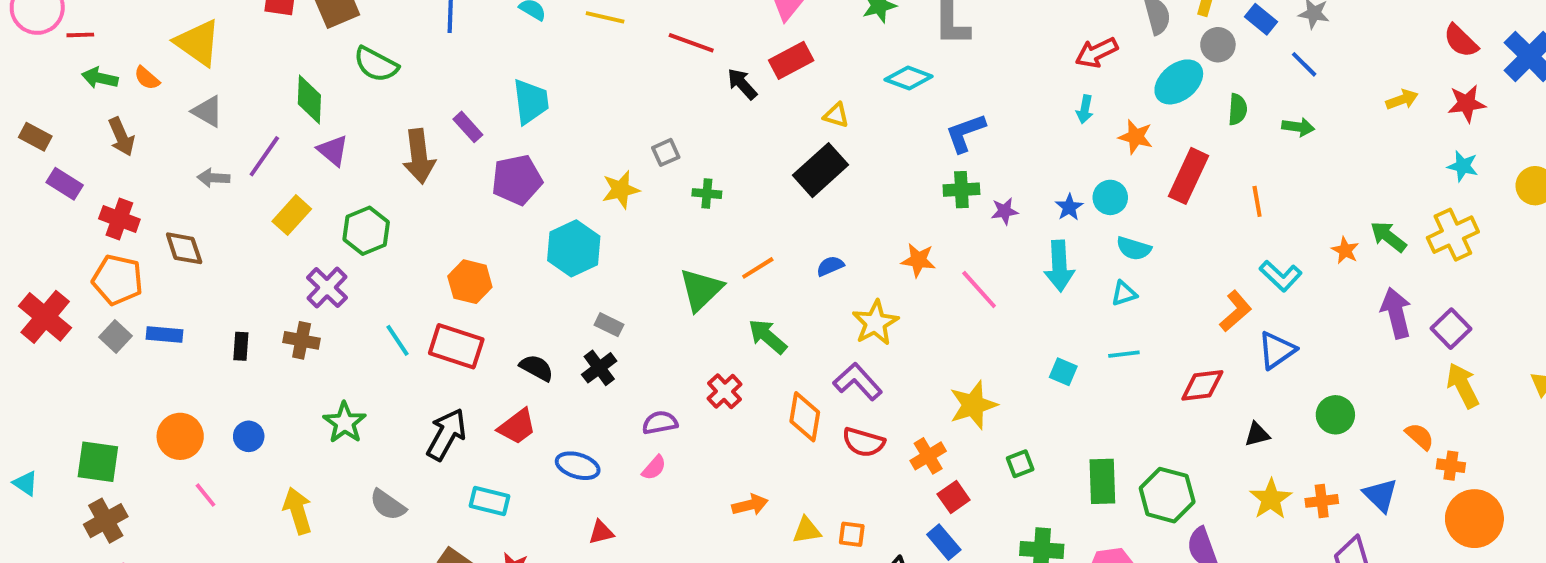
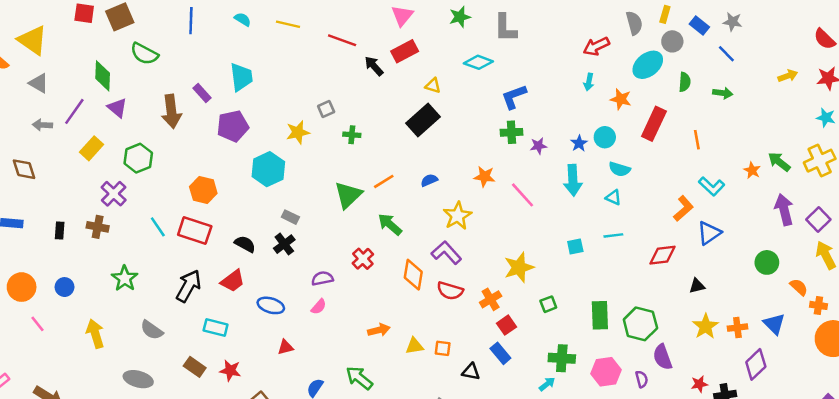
cyan triangle: (1124, 293) -> (613, 197), turned 42
cyan square: (1063, 372) -> (575, 247), turned -35
green circle: (1335, 415) -> (767, 262), moved

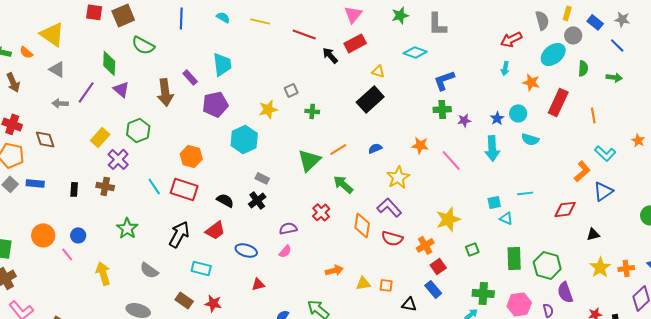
yellow rectangle: (92, 148) -> (100, 137), moved
cyan triangle: (613, 197) -> (506, 218), moved
pink line: (38, 324) -> (67, 254), moved

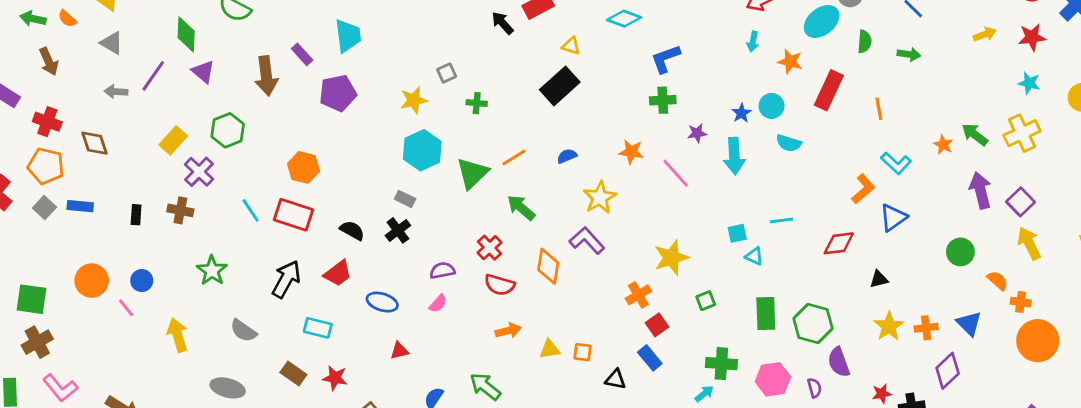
purple star: (464, 120) -> (697, 133), moved
cyan hexagon: (244, 139) -> (422, 150), moved
red semicircle: (392, 238) -> (500, 285), moved

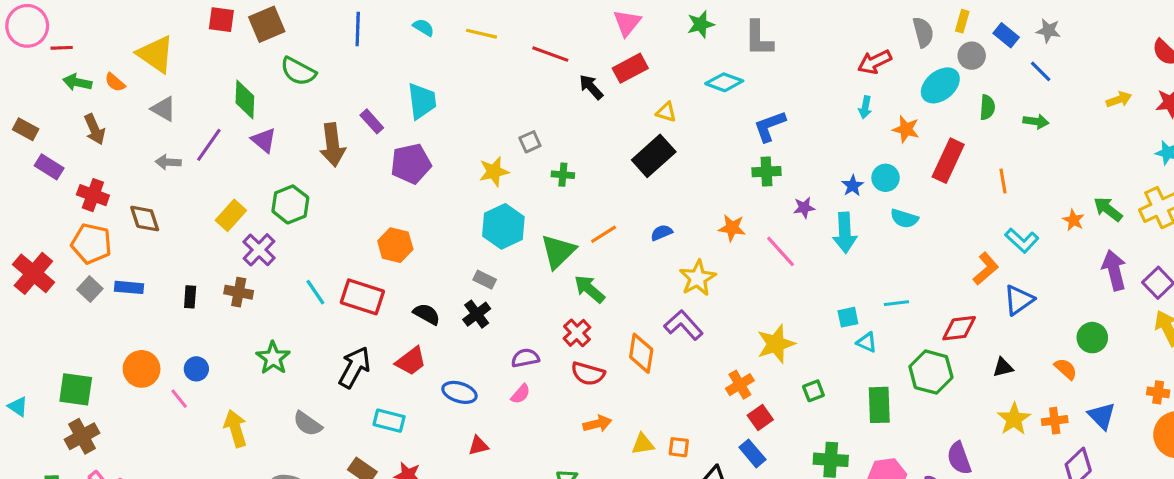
orange hexagon: (303, 167) -> (395, 245), moved
green arrow: (521, 208) -> (589, 289), moved
orange semicircle: (998, 281) -> (1066, 369), moved
green hexagon: (813, 323) -> (931, 372), moved

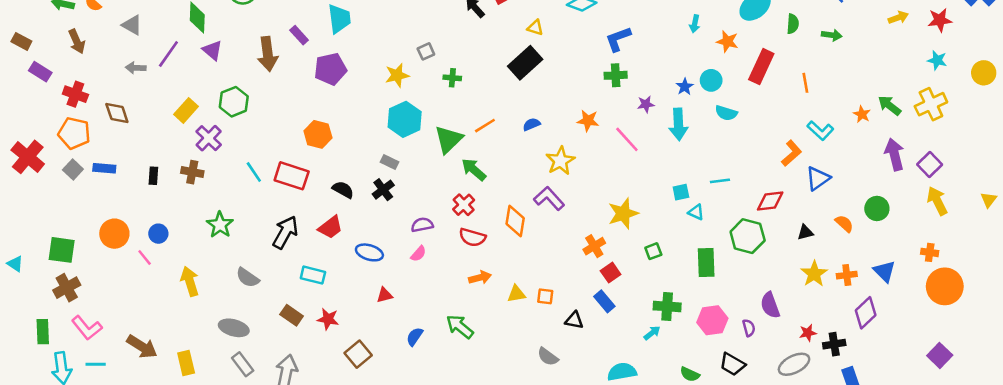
orange semicircle: (1066, 369) -> (844, 224), moved

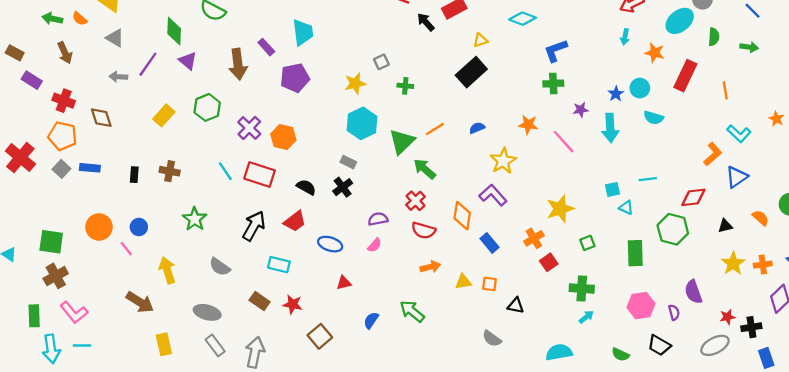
yellow triangle: (535, 28) -> (480, 40), turned -35
purple cross: (209, 138) -> (249, 128), moved
blue rectangle: (604, 301) -> (490, 243), moved
green cross: (667, 306) -> (582, 288), moved
brown arrow: (142, 347) -> (140, 302), moved

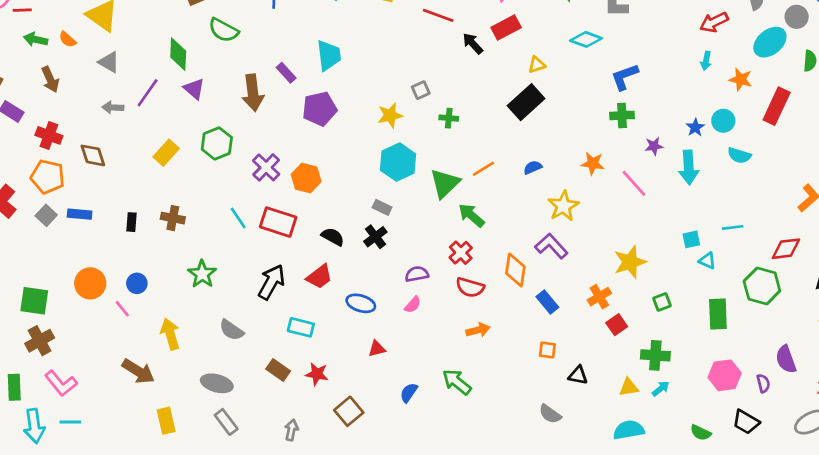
yellow triangle: (463, 282) -> (629, 387), moved
gray arrow: (255, 352) -> (291, 430), moved, size x0.6

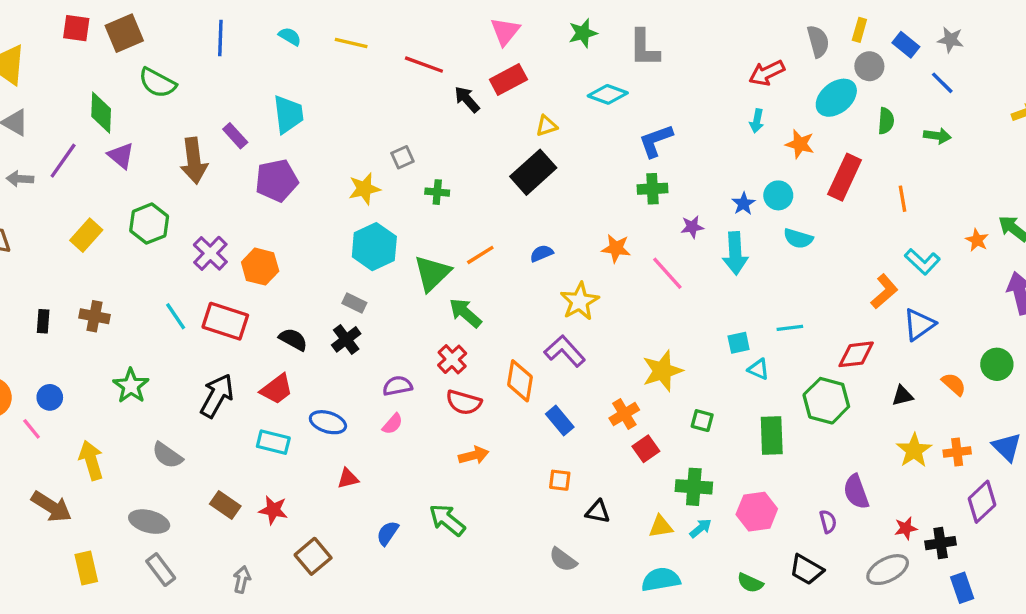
green square: (662, 302) -> (702, 421), turned 36
cyan rectangle: (301, 327) -> (273, 442), moved
pink hexagon: (725, 375) -> (757, 512), moved

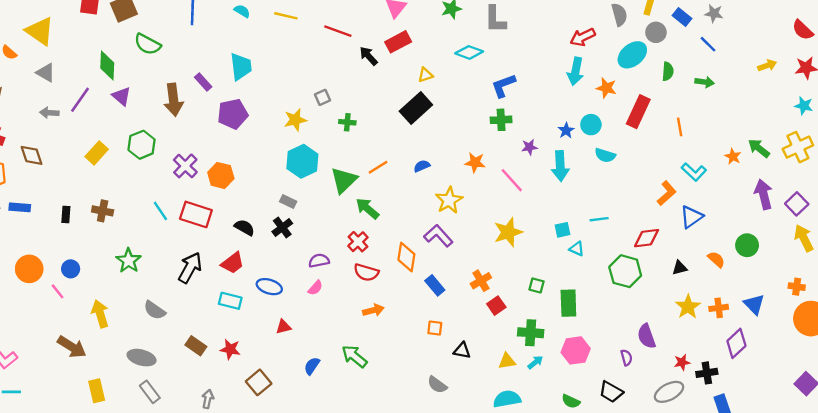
cyan arrow: (757, 121) -> (576, 71), size x1.6
yellow star: (662, 371) -> (508, 232), moved
green rectangle: (772, 435) -> (568, 303), moved

